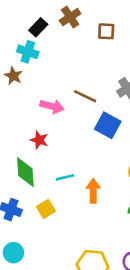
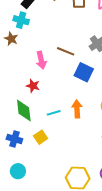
pink arrow: (52, 106) -> (41, 60), turned 66
orange arrow: (93, 191) -> (77, 109), moved

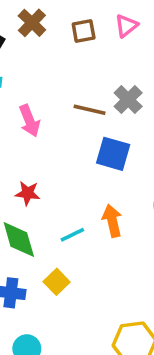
brown line: (66, 51) -> (90, 110), moved
pink arrow: (41, 60) -> (30, 121), moved

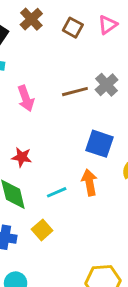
brown square: (84, 31) -> (73, 28), turned 36
brown line: (90, 110) -> (75, 92), turned -30
blue square: (113, 154) -> (99, 144), moved

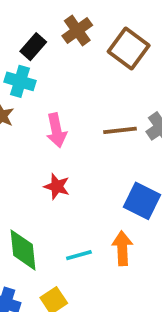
brown square: (73, 28) -> (129, 49), size x1.5
red star: (22, 157) -> (57, 186), moved

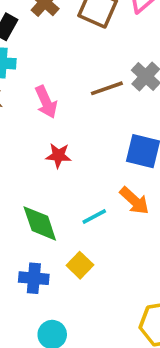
orange arrow: (122, 248) -> (134, 201), turned 148

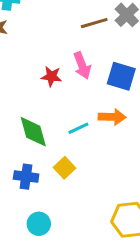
pink arrow: (46, 102) -> (82, 65), moved
orange arrow: (134, 201) -> (112, 117), turned -44

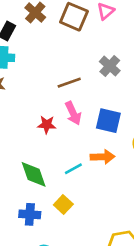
brown line: (94, 23) -> (69, 83), moved

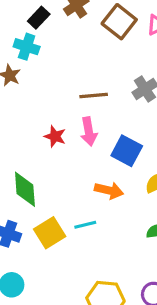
cyan line: (73, 169) -> (85, 225), moved
yellow square: (63, 204) -> (50, 233), size x1.4

